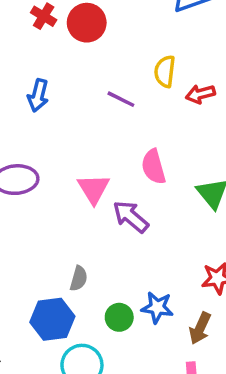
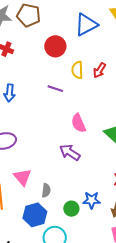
red circle: (87, 23) -> (55, 46), moved
red arrow: (200, 94) -> (99, 70), moved, turned -35
pink triangle: (93, 189) -> (22, 177), moved

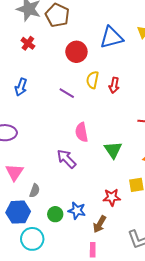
red arrow: (99, 70) -> (114, 85), turned -35

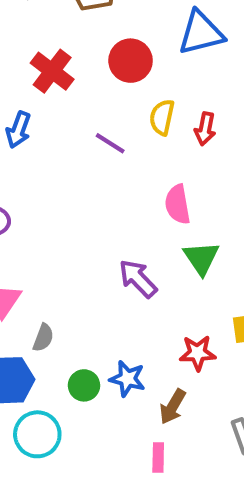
red cross: (28, 43) -> (52, 71), moved, size x1.5
pink semicircle: (82, 132) -> (178, 204), moved
purple arrow: (66, 159) -> (138, 279), moved

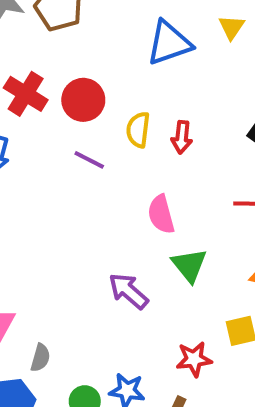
red circle: (131, 61) -> (83, 100), moved

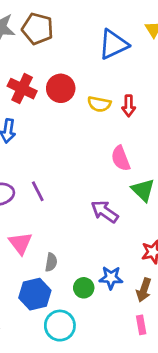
yellow semicircle: (138, 130) -> (99, 104), turned -80
purple line: (89, 160) -> (38, 191), moved, turned 42

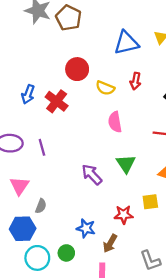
red cross: (22, 89) -> (57, 101), moved
red arrow: (129, 106) -> (136, 81), moved
pink semicircle: (121, 158) -> (115, 122), moved
green circle: (84, 288) -> (66, 253), moved

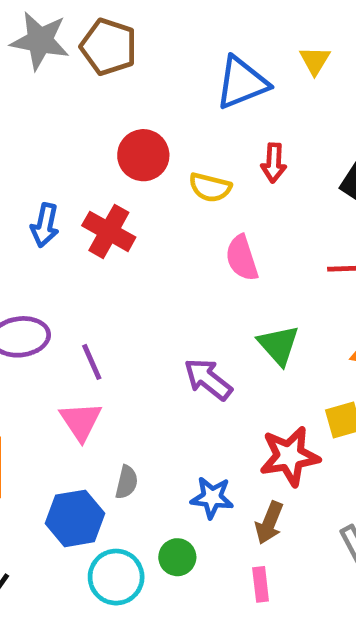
purple line: (42, 147) -> (92, 362), moved
pink triangle: (19, 186) -> (81, 421), moved
gray semicircle: (41, 206) -> (127, 482), moved
red star: (124, 215) -> (290, 456), size x1.4

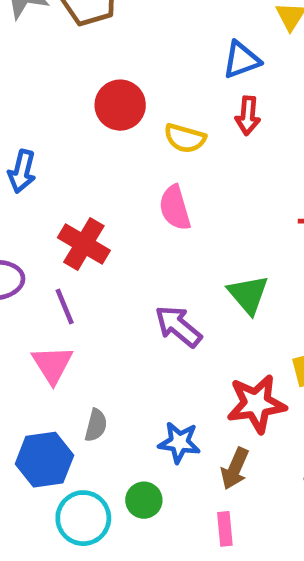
blue triangle: (242, 83) -> (241, 60), moved, size x0.7
red cross: (109, 231) -> (84, 244), moved
pink semicircle: (242, 258) -> (175, 208), moved

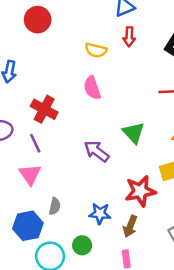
red circle: (120, 105) -> (38, 20), moved

